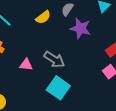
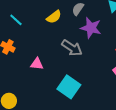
gray arrow: (54, 60) -> (72, 48), moved

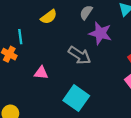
yellow semicircle: (54, 17) -> (49, 17), moved
cyan line: (16, 20) -> (20, 37), moved, turned 40

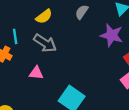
purple star: (100, 33) -> (112, 35), moved
gray arrow: (80, 55) -> (45, 43), moved

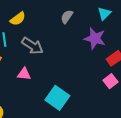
yellow semicircle: (44, 16) -> (18, 19), moved

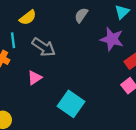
pink triangle: (24, 74) -> (35, 78), turned -40

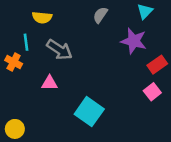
yellow semicircle: (28, 18) -> (42, 17), turned 42
pink triangle: (35, 78) -> (50, 83), turned 35

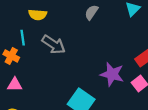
purple star: (134, 41) -> (112, 74), moved
pink triangle: (50, 83) -> (15, 85), moved

